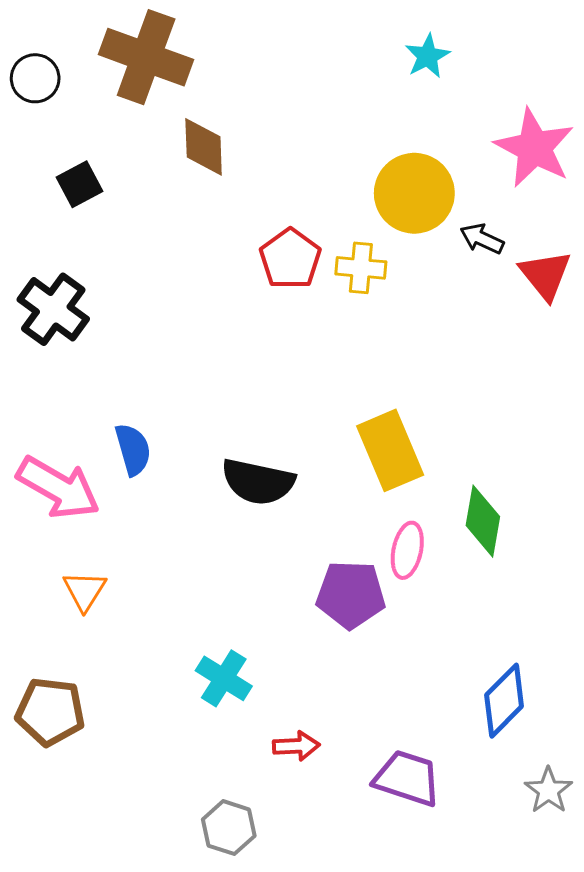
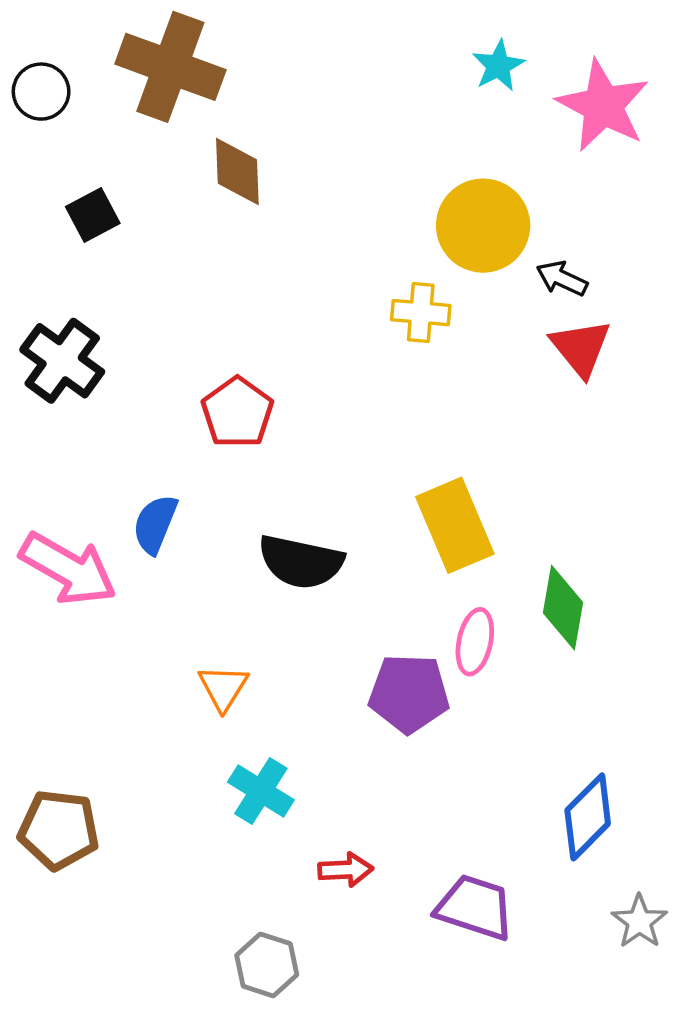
pink star: (534, 148) -> (603, 106), moved
red pentagon: (290, 259) -> (237, 412), moved
red triangle: (545, 275) -> (581, 348), moved
blue semicircle: (133, 449) -> (155, 524), turned -142
orange triangle: (85, 591) -> (223, 688), moved

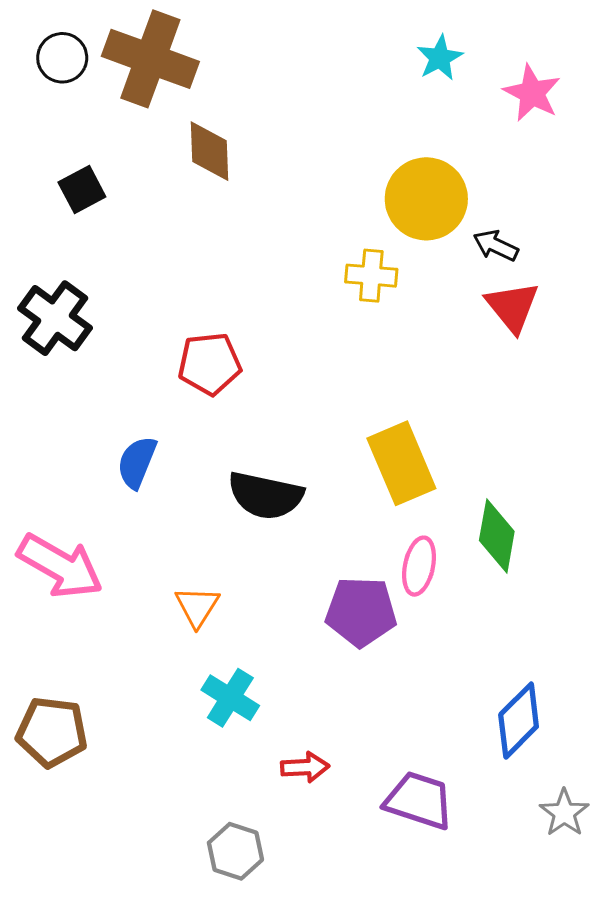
black circle: (41, 92) -> (62, 58), moved
pink star: (603, 106) -> (532, 93), size x0.7
red pentagon: (237, 412) -> (210, 364), turned 30
pink arrow: (68, 569) -> (60, 566), moved

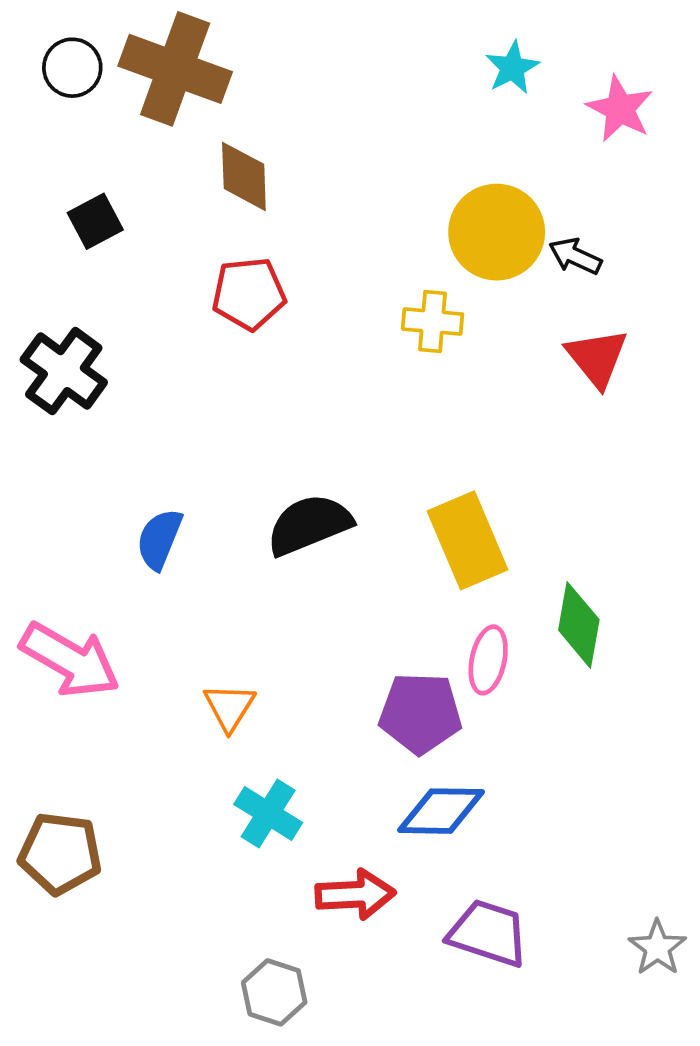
black arrow: (496, 246) -> (575, 256), moved
red pentagon: (210, 364) -> (249, 294), moved
black semicircle: (266, 495) -> (309, 525), moved, turned 146
blue diamond: (519, 721) -> (441, 811), moved, turned 46
red arrow: (305, 767) -> (355, 894), size x1.4

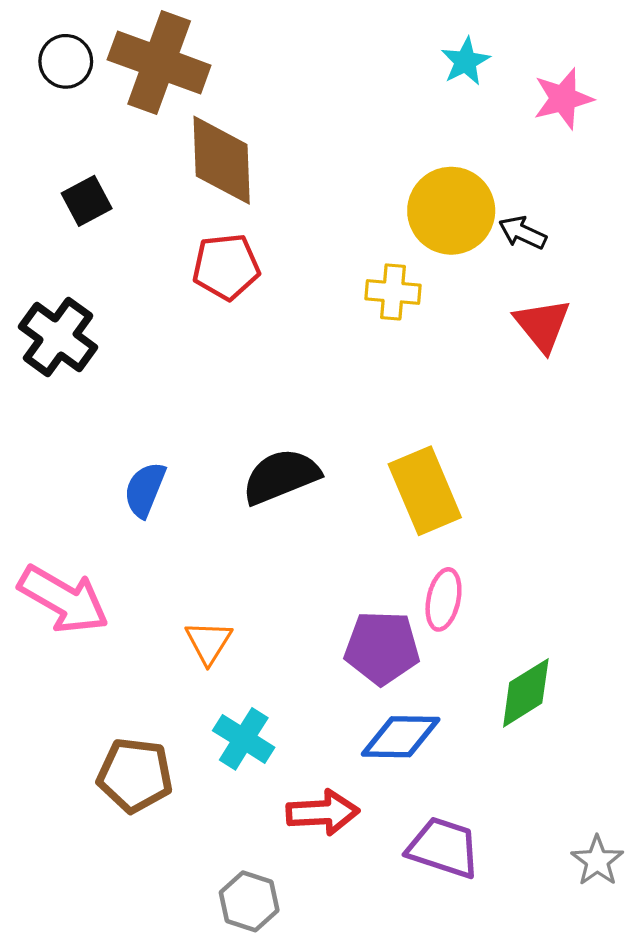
pink star: (620, 109) -> (563, 99), turned 30
brown diamond: (244, 176) -> (222, 160), size x1.4
green diamond: (579, 625) -> (526, 693), moved, turned 48
brown pentagon: (60, 853) -> (135, 775), moved

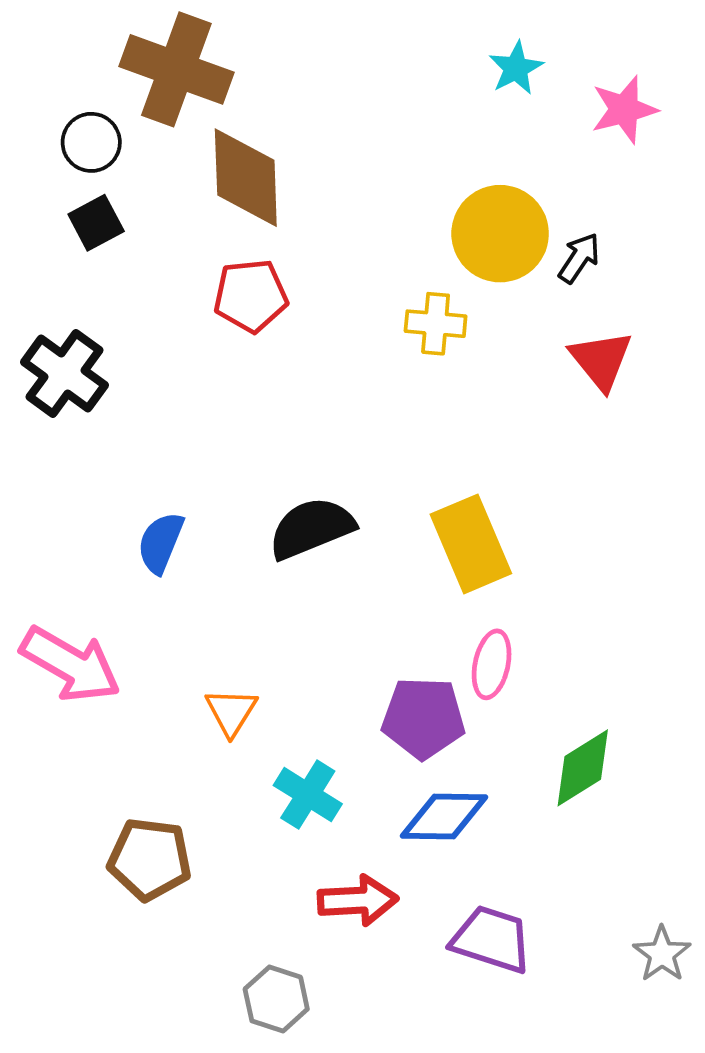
black circle: (66, 61) -> (91, 142), moved
black arrow: (523, 233) -> (579, 258), turned 99
cyan cross: (244, 739) -> (308, 795), moved

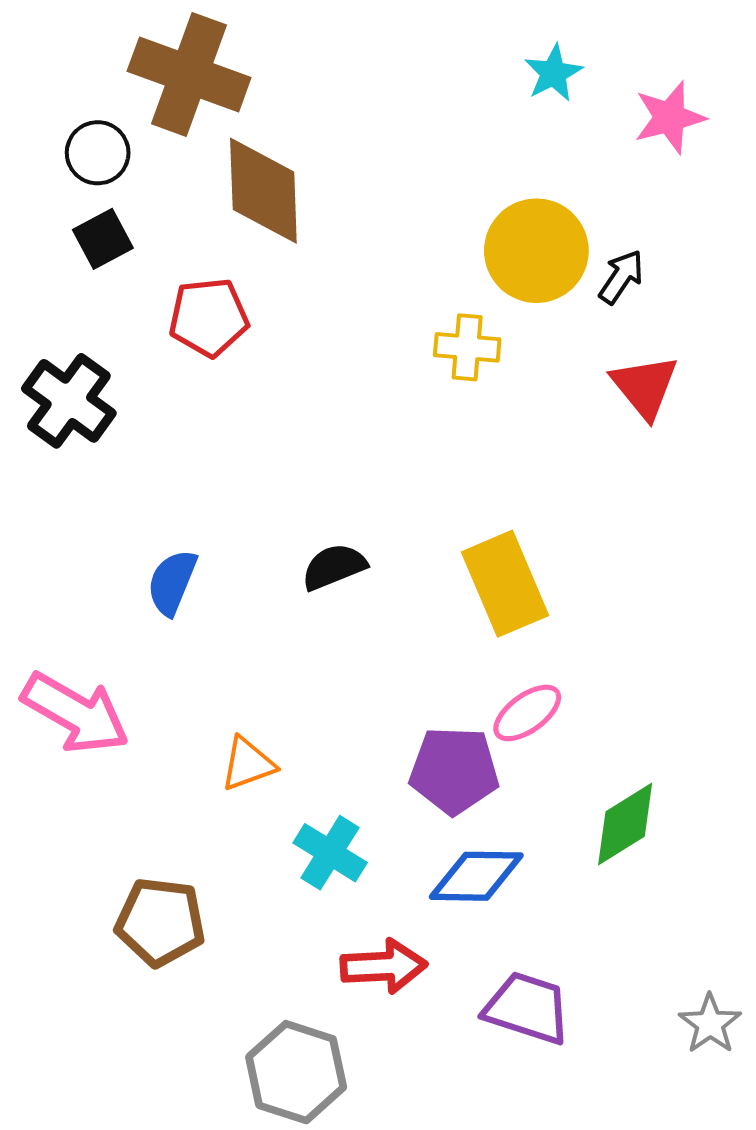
red pentagon: (251, 296) -> (209, 317), moved
black semicircle: (311, 528) -> (334, 567), size x0.7
pink ellipse: (492, 664) -> (527, 713), turned 42
orange triangle: (231, 712) -> (248, 764), turned 38
gray hexagon: (276, 999) -> (296, 1072), size x1.4

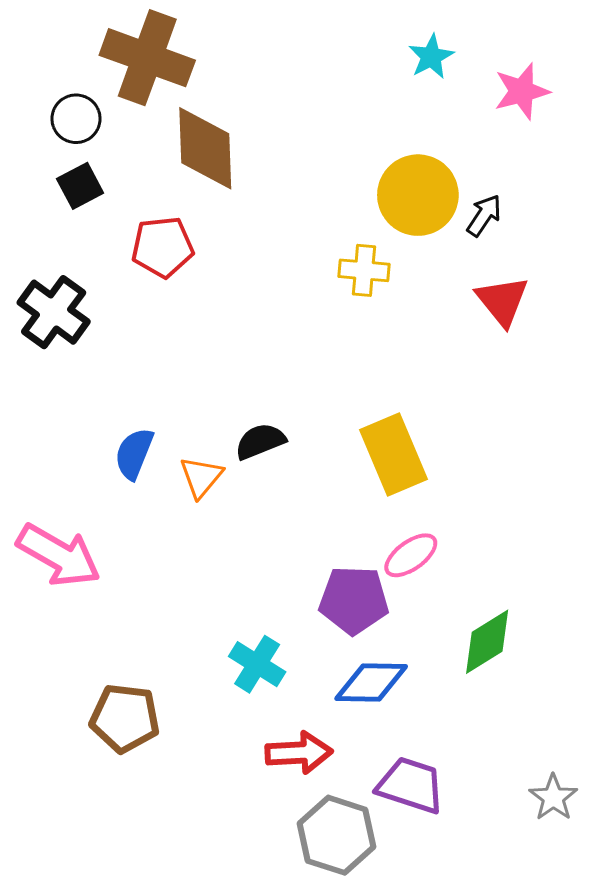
orange triangle: (248, 764) -> (201, 477), moved, turned -30
gray hexagon: (296, 1072) -> (337, 835), moved

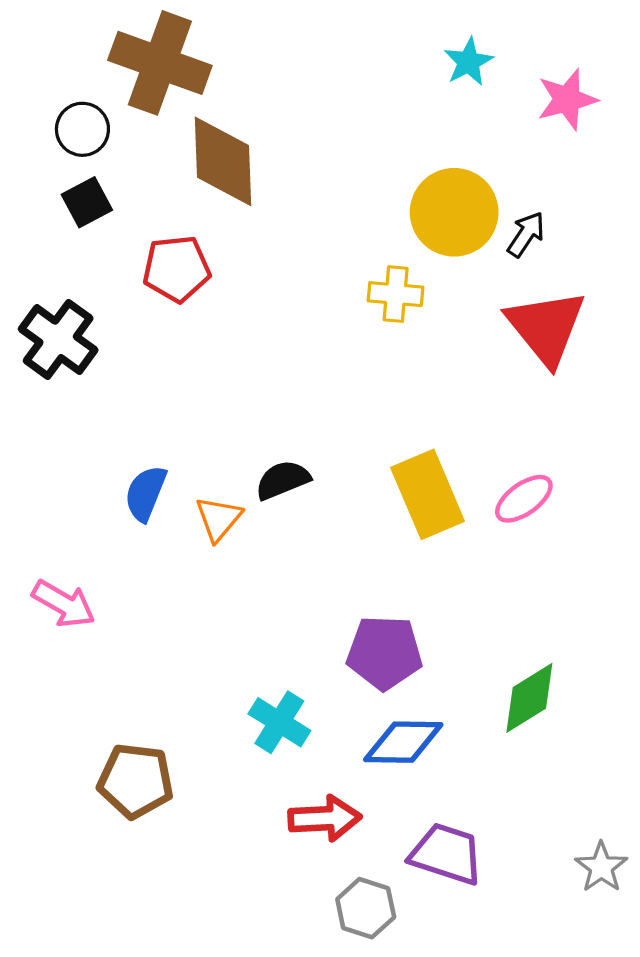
red triangle: (502, 301) -> (546, 327), size x1.4
pink arrow: (59, 555) -> (64, 604), size x0.7
pink ellipse: (411, 555) -> (524, 499), moved
gray hexagon: (337, 835) -> (366, 908), size x0.7

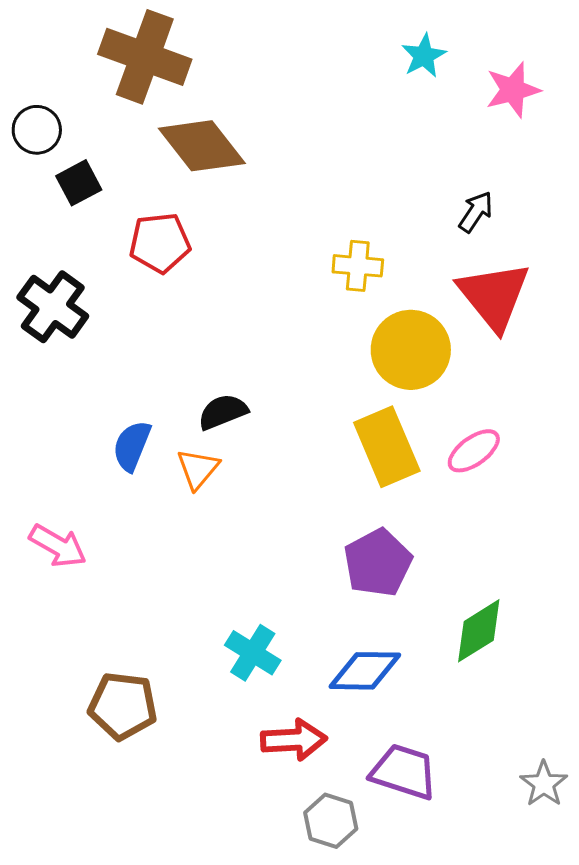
black circle: (82, 129) -> (37, 130), moved
brown diamond: (223, 161) -> (202, 146), turned -36
yellow circle: (454, 212) -> (411, 350), moved
black semicircle: (283, 480) -> (223, 412), moved
purple pentagon: (384, 653) -> (378, 563), moved, turned -30

